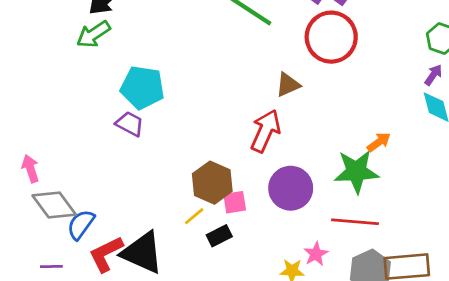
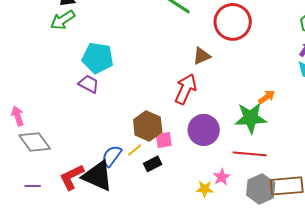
blue semicircle: (81, 225) -> (112, 156), moved

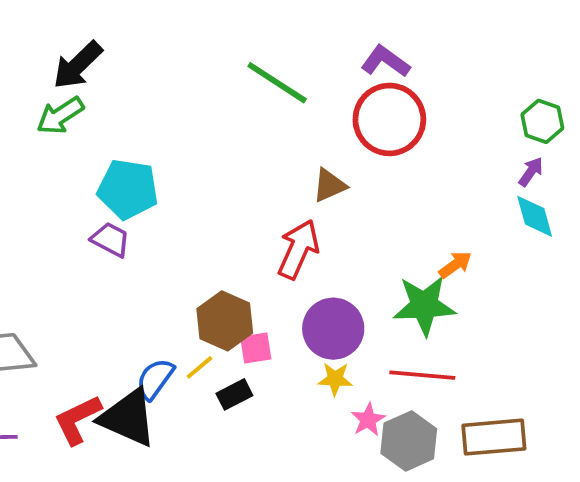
yellow star: (205, 189) -> (335, 379), moved
gray hexagon: (261, 189) -> (409, 441), moved

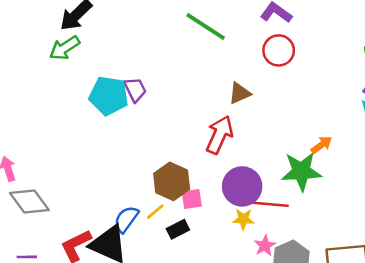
red circle: (389, 119) -> (279, 50), size x0.7
purple trapezoid: (110, 240) -> (135, 89), moved, turned 36
red line: (422, 375) -> (267, 204), moved

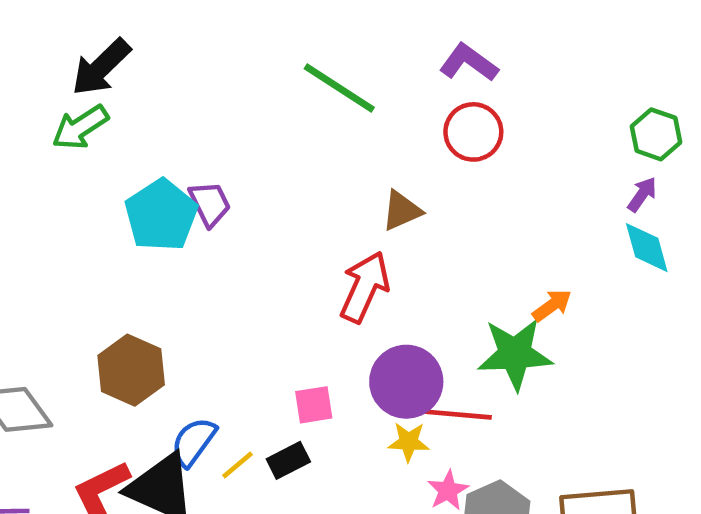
cyan pentagon: (109, 96) -> (161, 215), turned 30
brown hexagon: (172, 181) -> (131, 370), moved
yellow line: (155, 212) -> (237, 465), moved

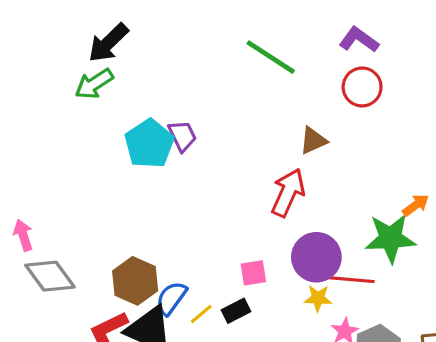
brown hexagon: (131, 370) -> (135, 281), moved

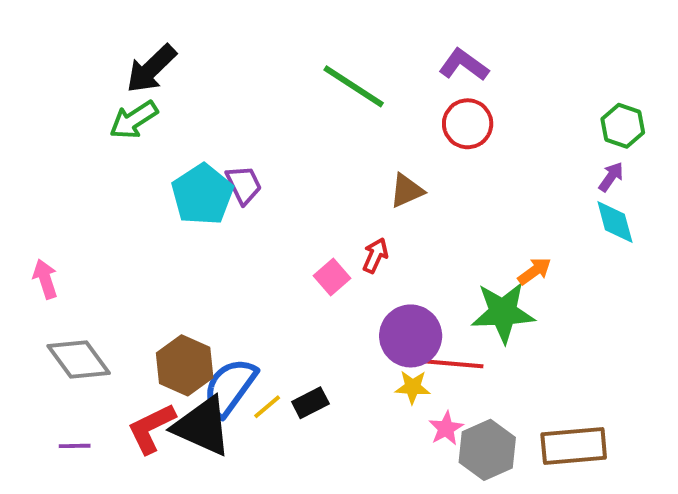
red arrow: (288, 193) -> (375, 255), size x0.6
pink arrow: (23, 235) -> (45, 279), moved
pink square: (253, 273) -> (332, 277), moved, turned -32
blue semicircle: (171, 298) -> (230, 387), size x1.4

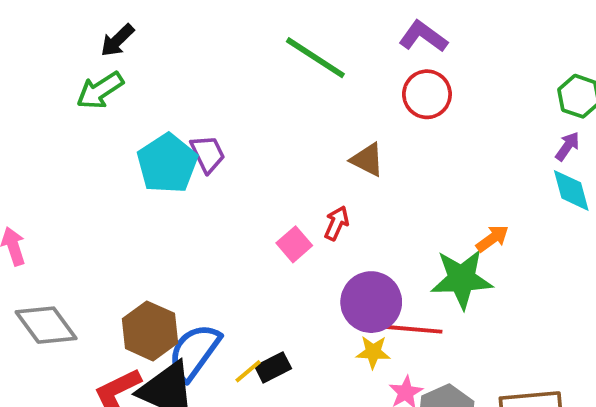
black arrow: (151, 69) -> (117, 40), size x0.7
brown triangle: (407, 191) -> (367, 160), turned 51
yellow line: (267, 407) -> (248, 371), moved

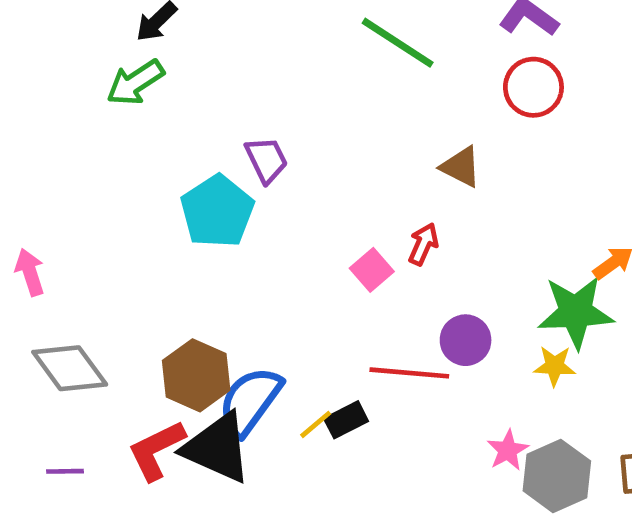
cyan pentagon: (167, 164) -> (217, 211), moved
purple circle: (371, 302) -> (466, 340), size x0.7
red line: (410, 329) -> (409, 373), moved
yellow star: (373, 352) -> (555, 366), moved

